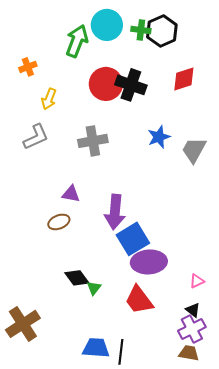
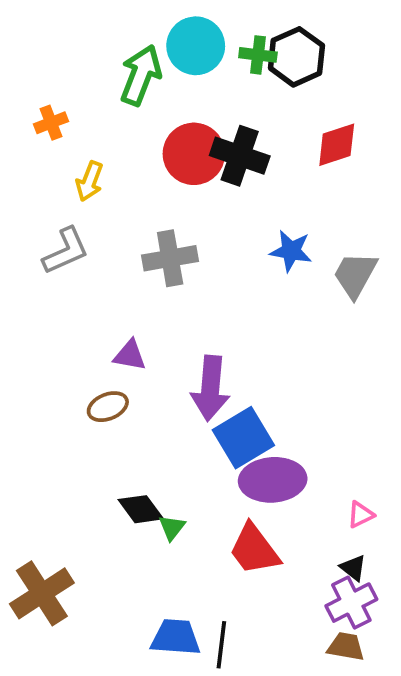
blue star: (159, 137) -> (291, 251), turned 30

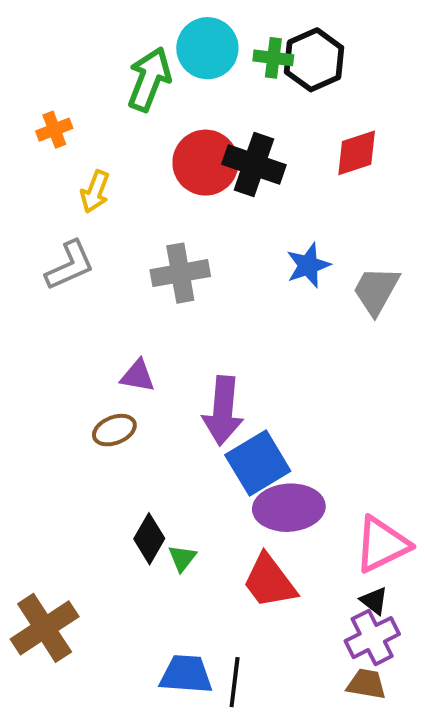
blue star: (291, 251) -> (308, 265), turned -30
black diamond: (141, 509) -> (149, 539), turned 66
pink triangle: (361, 515) -> (382, 544), size x2.0

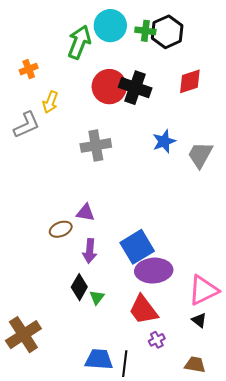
gray L-shape: (70, 265) -> (27, 125), moved
purple triangle: (138, 376) -> (85, 213), moved
purple arrow: (223, 411) -> (90, 251), moved, size x0.7
purple cross: (372, 638) -> (157, 340), moved, size x0.6

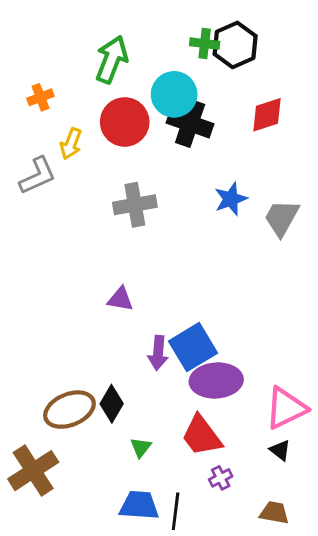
cyan circle: (110, 26) -> (174, 94), moved
red circle: (109, 87) -> (125, 122), moved
brown ellipse: (61, 229) -> (69, 410), moved, size x1.6
purple arrow: (90, 251) -> (158, 353), moved
green triangle: (97, 297) -> (141, 447), moved

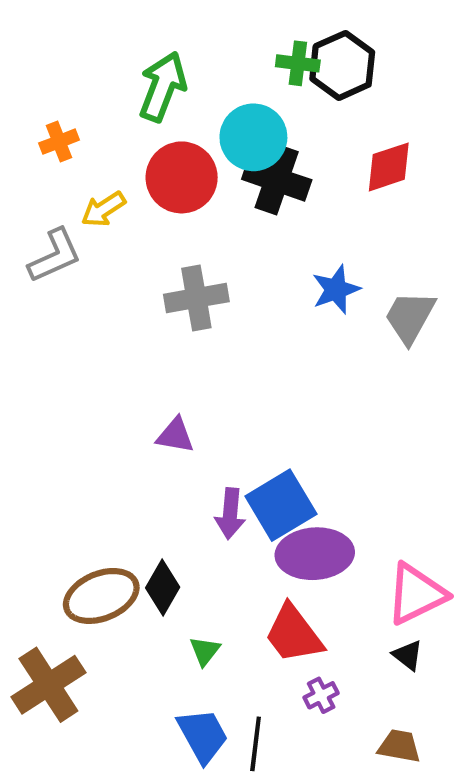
yellow arrow: (71, 144) -> (103, 209), turned 36
blue trapezoid: (139, 505) -> (203, 735), turned 57

